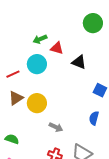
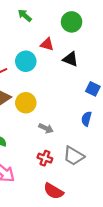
green circle: (93, 23) -> (72, 22), moved
green arrow: (40, 39) -> (25, 16), moved, turned 64

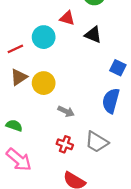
blue semicircle: (86, 119) -> (111, 101), size x1.5

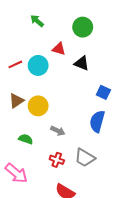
red line: (15, 49) -> (15, 64), moved
green semicircle: (14, 125) -> (26, 139), moved

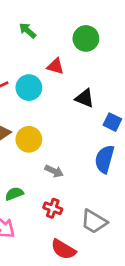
black triangle: (82, 63) -> (85, 98), moved
green semicircle: (26, 139) -> (14, 194), moved, turned -40
gray trapezoid: (85, 158) -> (94, 222), moved

